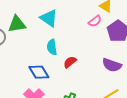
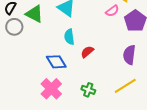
green triangle: (17, 24) -> (34, 14), turned 36
purple semicircle: (112, 65) -> (129, 55), turned 78

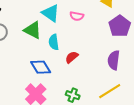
pink semicircle: (112, 11) -> (77, 16), moved, turned 48
green triangle: (34, 14) -> (33, 30), moved

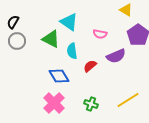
pink semicircle: (77, 16) -> (100, 34), moved
purple semicircle: (114, 60) -> (116, 56), moved, turned -120

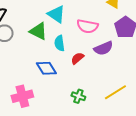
pink semicircle: (100, 34) -> (87, 26), size x1.5
pink cross: (54, 103) -> (22, 96), moved, turned 30

